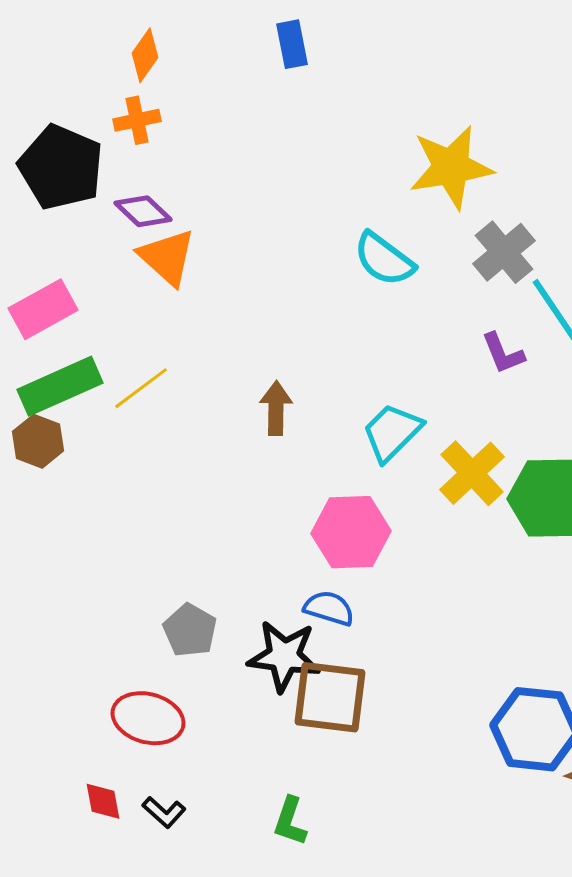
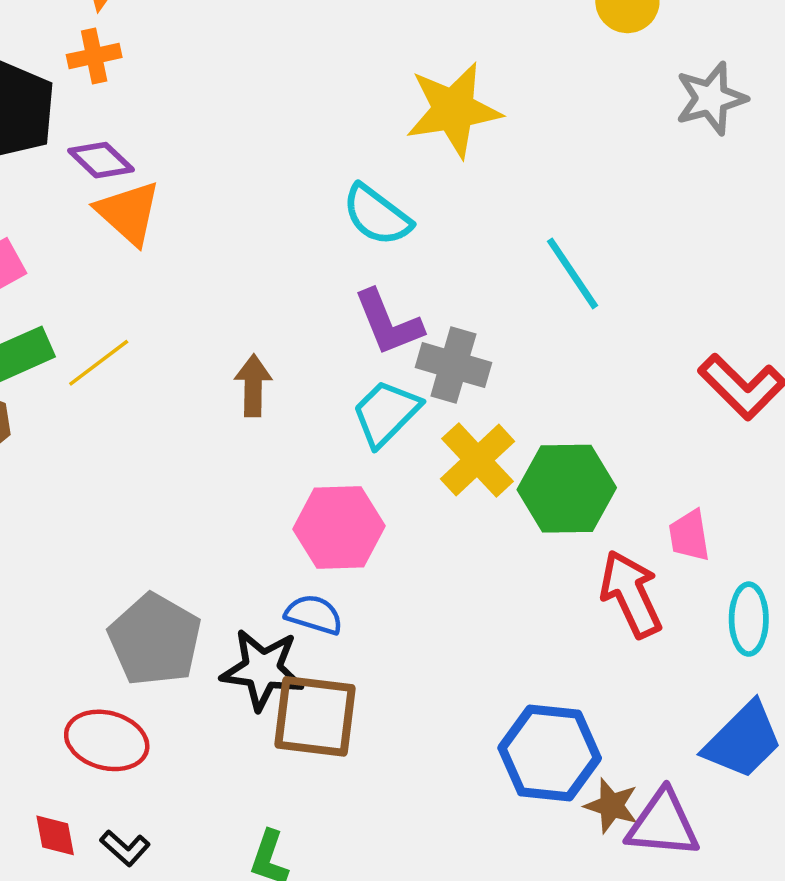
gray cross: (504, 252) -> (453, 365), moved, turned -34
purple L-shape: (503, 353) -> (388, 323), moved, size x1.4
gray pentagon: (190, 630) -> (155, 640), size x1.5

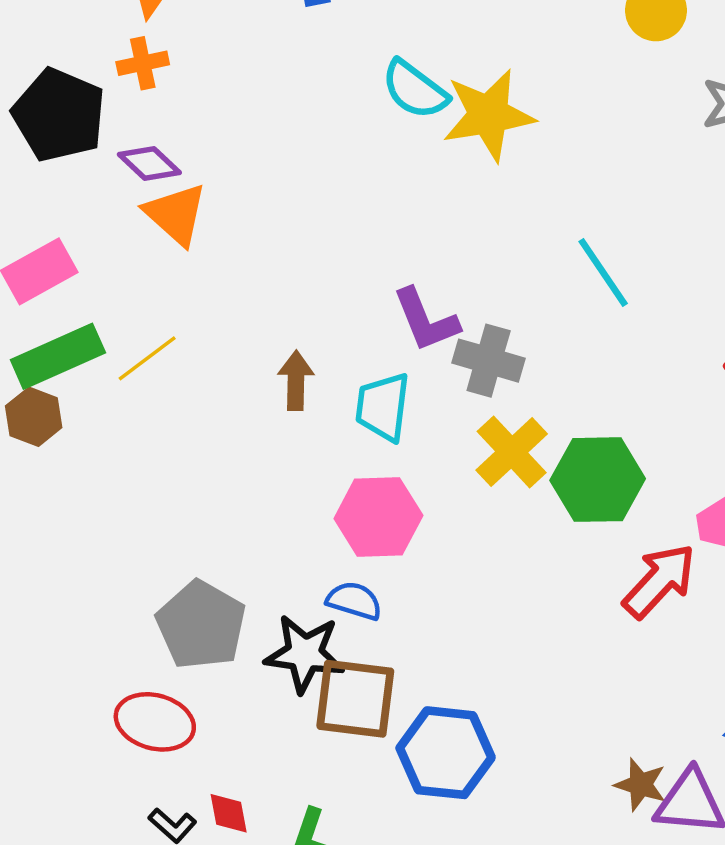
cyan semicircle: (377, 215) -> (415, 90), moved
cyan trapezoid: (386, 413) -> (383, 407), moved, turned -38
red arrow: (631, 594) -> (659, 581), turned 68
blue hexagon: (550, 753) -> (446, 753), moved
red diamond: (55, 835) -> (229, 813), moved

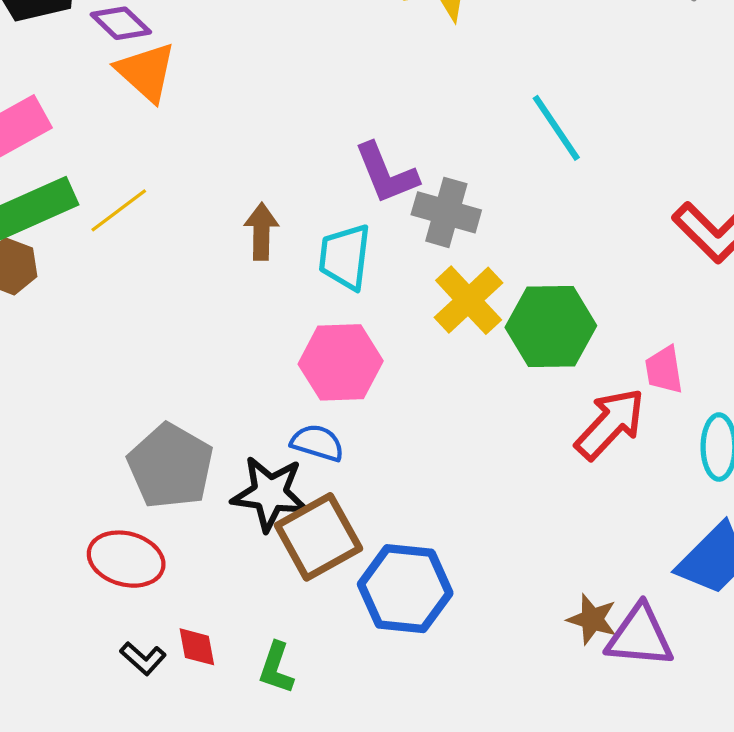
brown square: (355, 699) -> (318, 537), turned -36

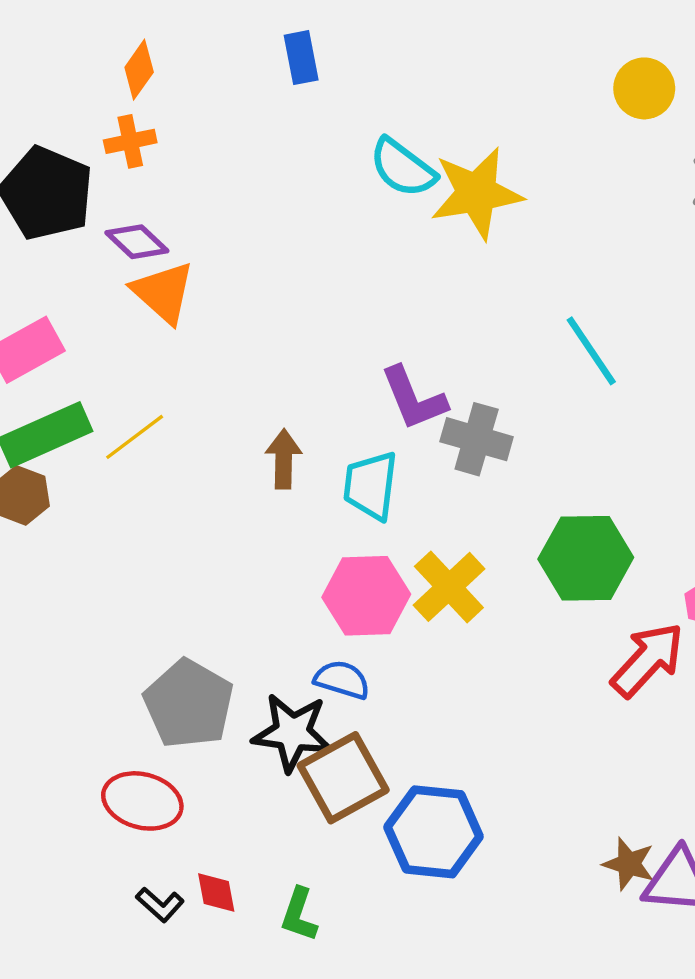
yellow cross: (469, 300) -> (449, 587), moved

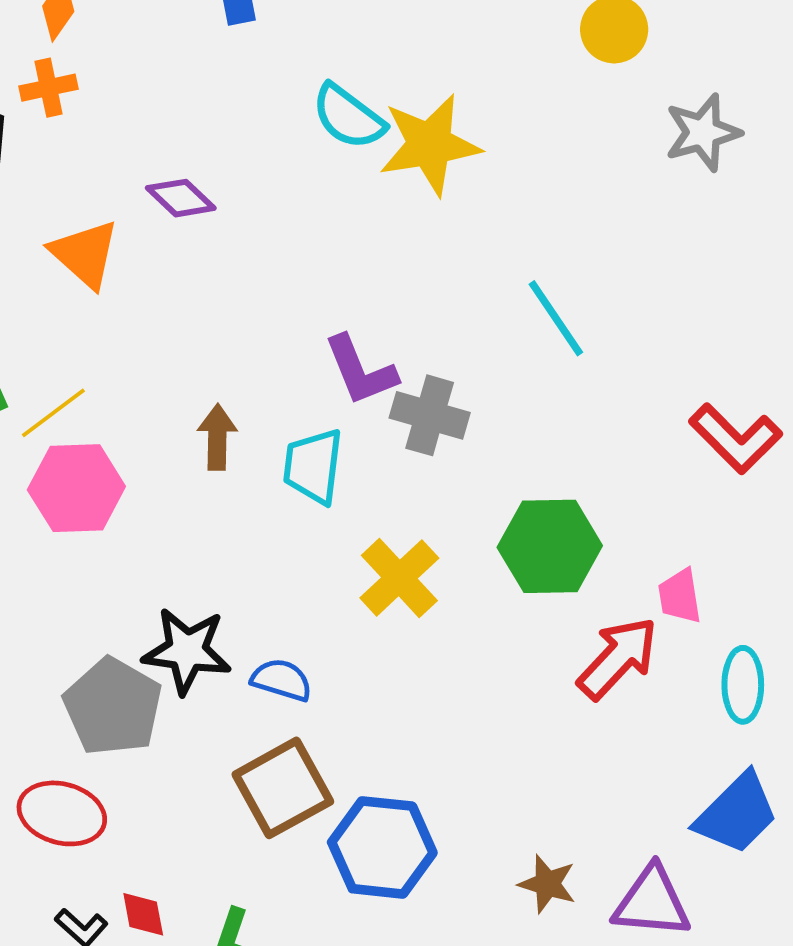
purple diamond: (137, 242) -> (181, 198), moved
pink hexagon: (366, 596) -> (76, 488), moved
black star: (292, 733) -> (187, 651), moved
brown star: (629, 864) -> (547, 884), moved

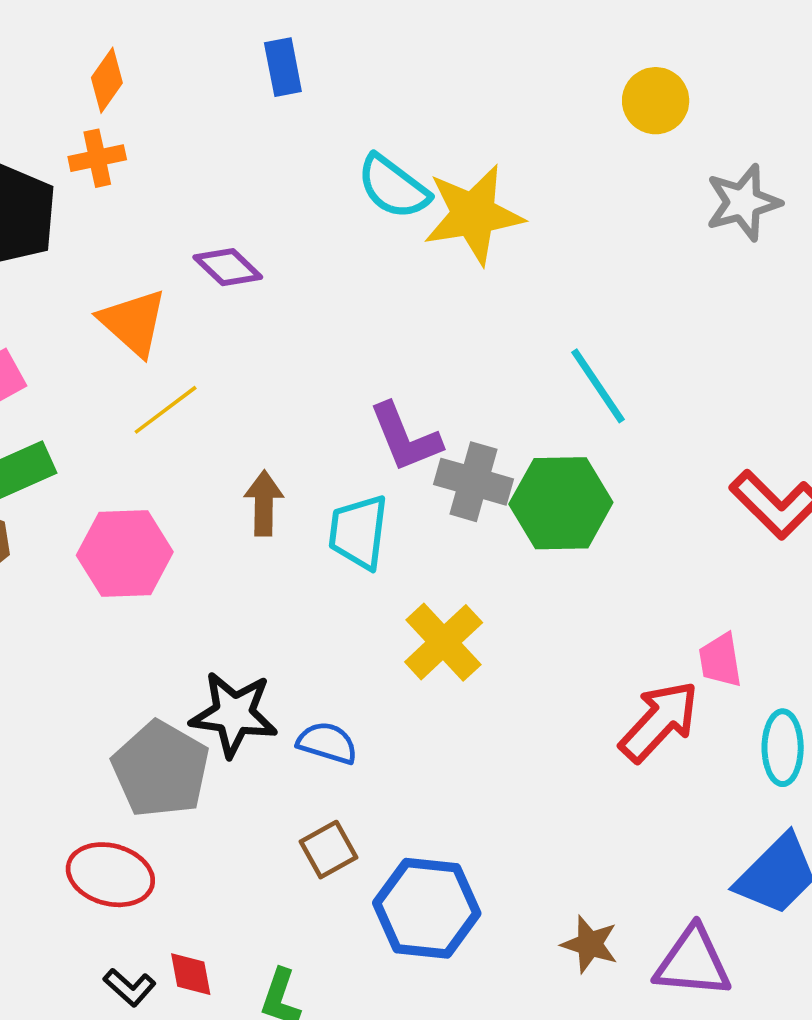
yellow line: (53, 413) -> (166, 410), moved
green hexagon: (550, 546) -> (561, 503), moved
brown square: (283, 788) -> (328, 850), size x0.6

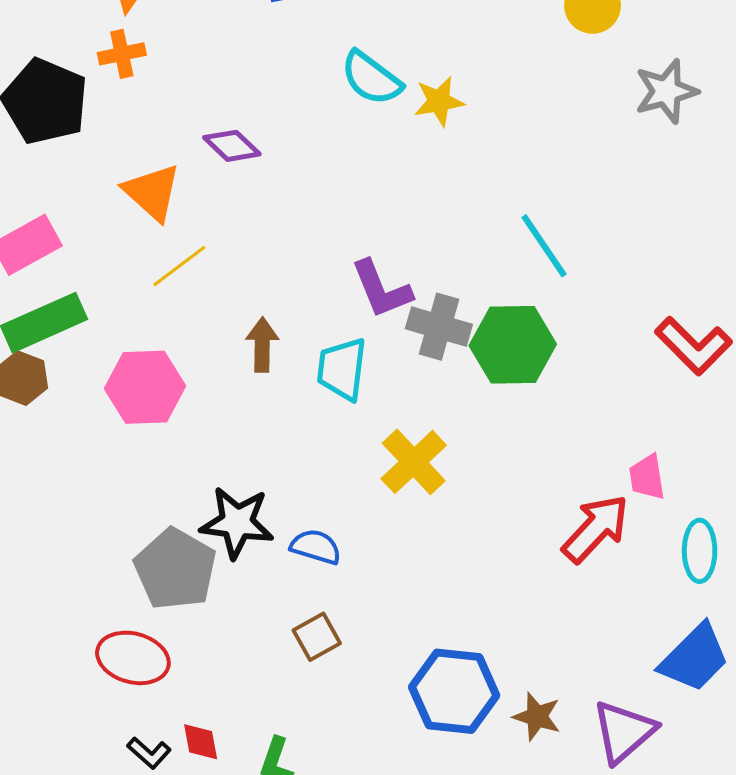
yellow star: (473, 214) -> (439, 101), size x0.6
blue hexagon: (427, 908) -> (454, 691), moved
purple triangle: (693, 962) -> (624, 732), turned -46

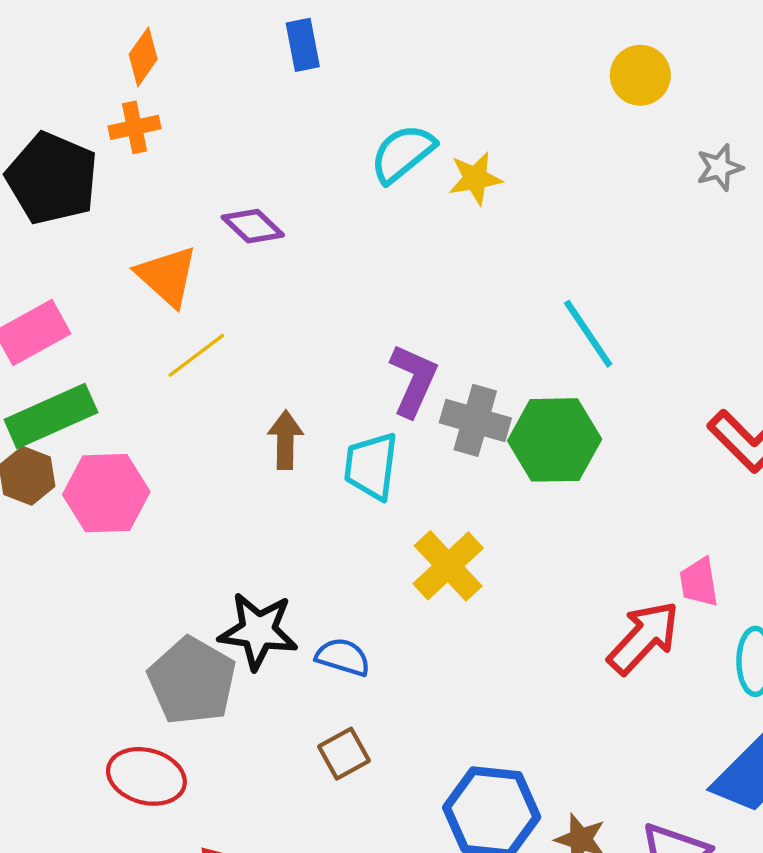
cyan semicircle: (371, 78) -> (403, 153), turned 104
gray star: (666, 91) -> (720, 168), size x0.7
purple L-shape: (381, 289) -> (413, 380), turned -134
pink hexagon: (145, 387) -> (106, 493), moved

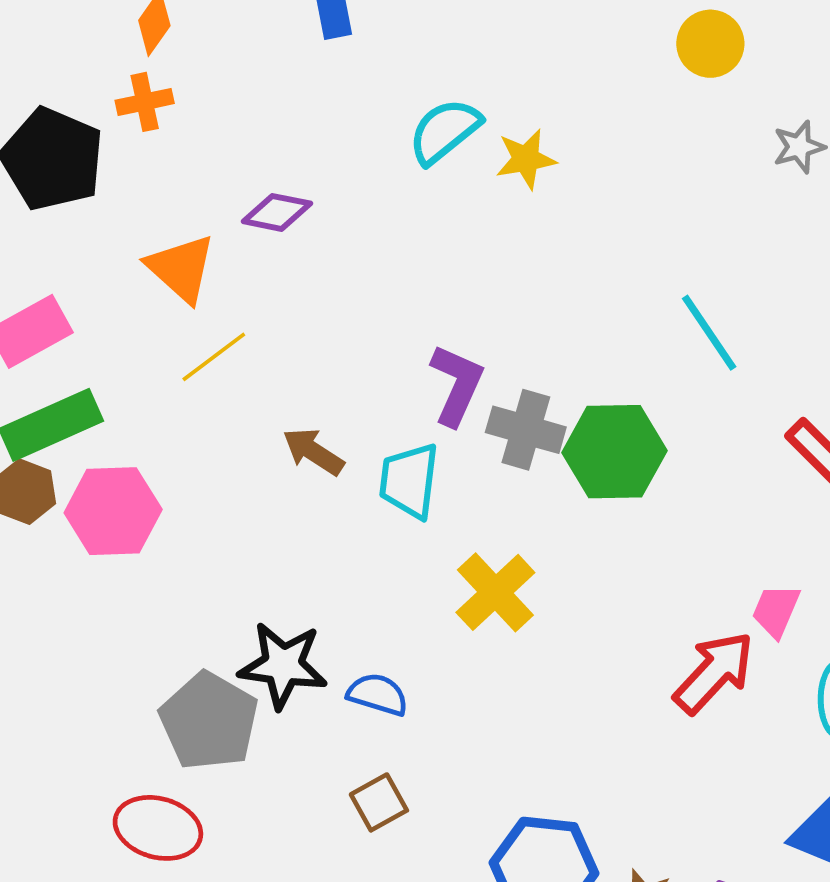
purple diamond: (253, 226) -> (277, 212), turned -32
cyan line: (588, 334) -> (709, 333), moved
brown arrow: (285, 440) -> (313, 452), turned -58
pink trapezoid: (699, 582) -> (776, 611), turned 32

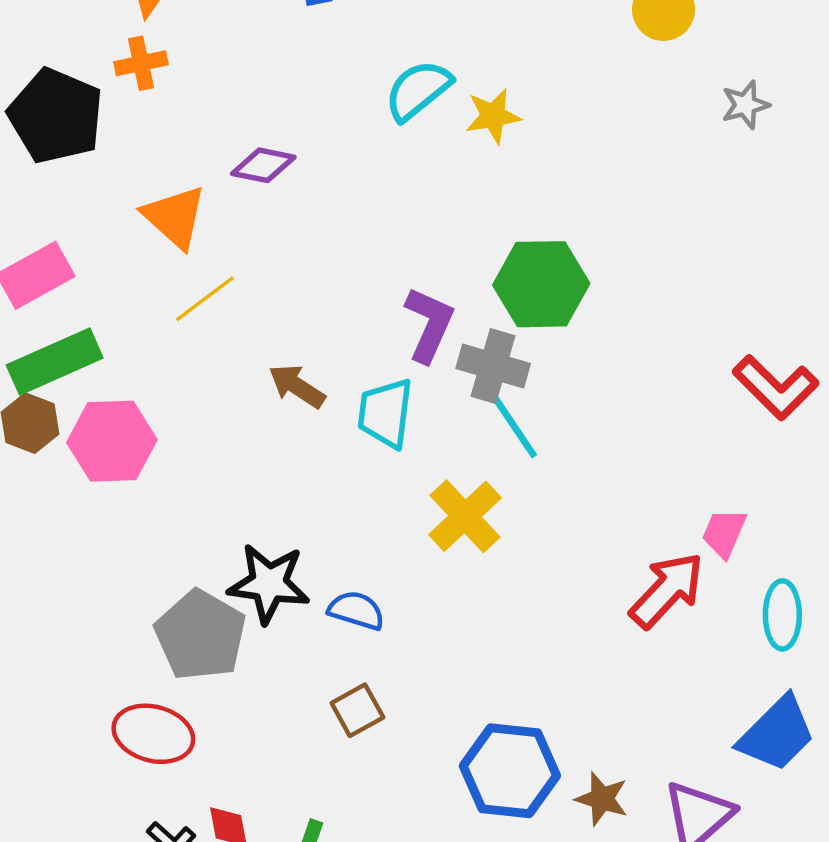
cyan line: (709, 333) -> (512, 423), moved
green hexagon: (614, 452) -> (541, 284), moved

